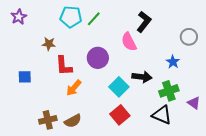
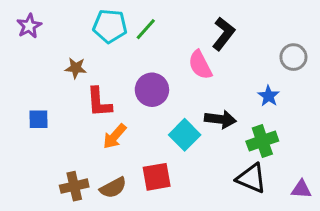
purple triangle: (194, 103) -> (301, 189), moved, turned -32
red square: (120, 115) -> (157, 177), moved, turned 30

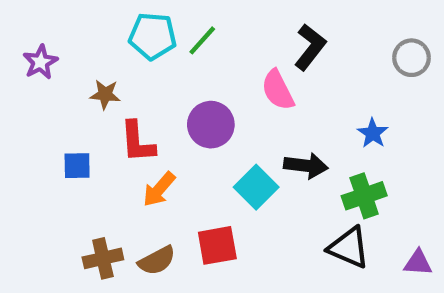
purple star: (29, 26) -> (40, 62), moved
gray circle: (293, 57) -> (412, 58), moved
blue square: (38, 119) -> (77, 166), moved

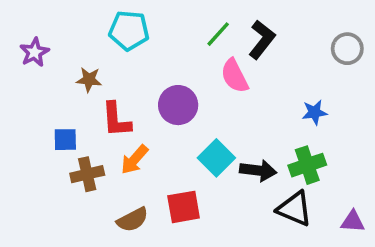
green line: (202, 40) -> (218, 34), moved
blue star: (373, 133) -> (315, 112), turned 30
black arrow: (306, 166) -> (258, 171), moved
brown cross: (103, 258) -> (87, 174), moved

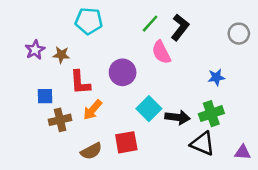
purple star: (34, 52) -> (35, 50), moved

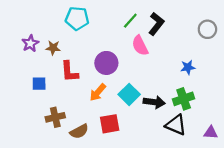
orange arrow: (93, 110) -> (98, 92), moved
brown cross: (60, 120) -> (55, 117), moved

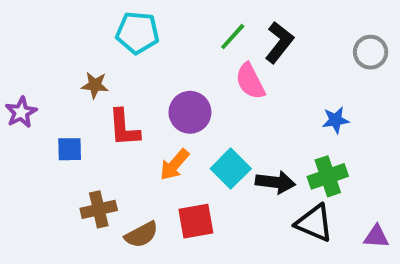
purple star: (30, 43) -> (21, 112), moved

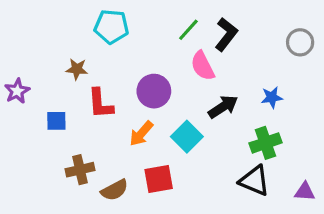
black arrow: (275, 182) -> (223, 107), moved, turned -40

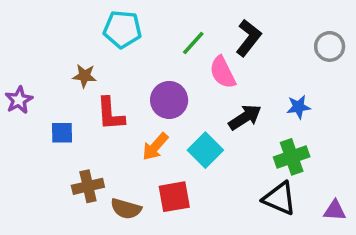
green line: (188, 30) -> (193, 43), moved
brown semicircle: (115, 190) -> (126, 209), turned 44

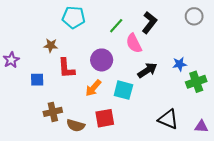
gray circle: (330, 46) -> (194, 16), moved
cyan square: (205, 150) -> (123, 90), turned -30
green cross: (292, 157) -> (196, 82), moved

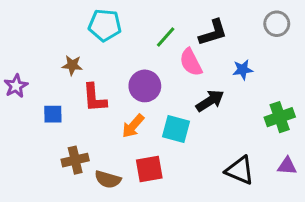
black L-shape: (149, 23) -> (213, 33), turned 35
blue star: (180, 64) -> (243, 70), moved
purple triangle: (201, 126) -> (287, 166), moved

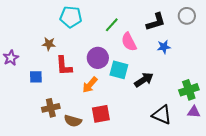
black L-shape: (213, 33) -> (156, 22), moved
black arrow: (210, 101) -> (144, 80), moved
green cross: (280, 117) -> (189, 90), moved
cyan square: (176, 129) -> (119, 70), moved

